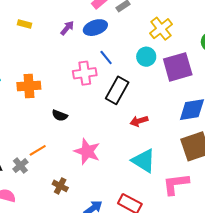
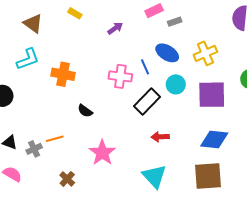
blue ellipse: (95, 28) -> (167, 53), moved, turned 35
cyan circle: (146, 57) -> (176, 84), moved

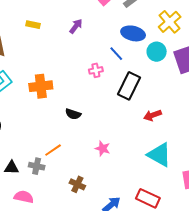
pink cross: (120, 76) -> (96, 70), size x0.6
cyan circle: (176, 84) -> (157, 52), moved
gray cross: (34, 149) -> (37, 166), turned -35
pink star: (102, 153) -> (103, 148), size x0.6

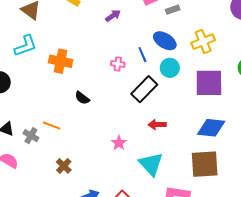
cyan circle: (157, 52) -> (170, 68), moved
pink star: (103, 148) -> (119, 143), moved
orange line: (53, 150) -> (52, 126), turned 36

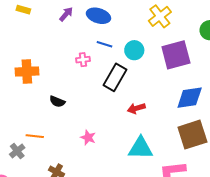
blue ellipse: (165, 41) -> (98, 16), moved
blue line: (142, 55) -> (104, 44), turned -35
gray cross: (31, 136) -> (17, 151), turned 35
pink star: (119, 143) -> (88, 137), moved
cyan triangle: (151, 164) -> (141, 148), turned -32

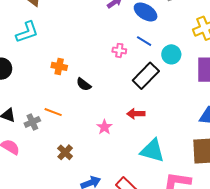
orange cross: (27, 72) -> (59, 66), moved, size x0.7
red arrow: (136, 108) -> (136, 114), moved

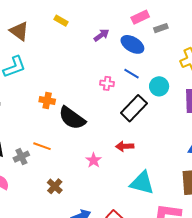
black semicircle: (84, 84) -> (72, 118), size x1.8

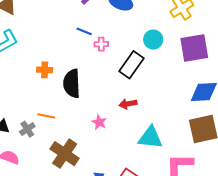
blue line: (132, 74) -> (84, 31), moved
black semicircle: (72, 118) -> (72, 84), turned 60
brown cross: (55, 186) -> (65, 154), size x1.8

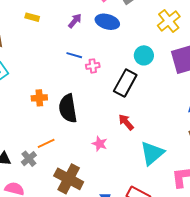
red arrow: (128, 104) -> (126, 122), turned 66
orange line: (46, 116) -> (46, 143), turned -30
cyan triangle: (150, 138) -> (152, 153), turned -40

